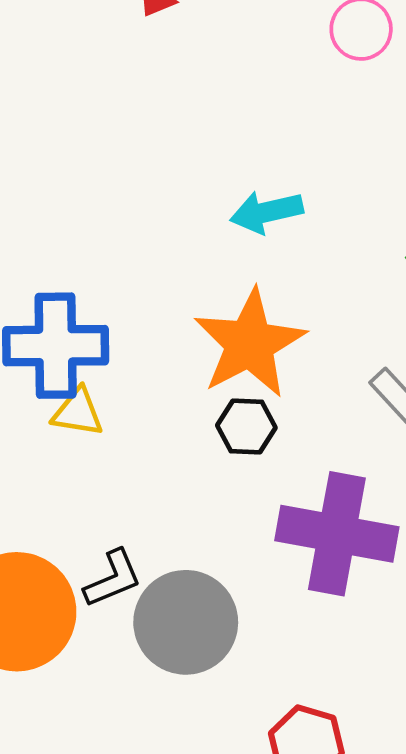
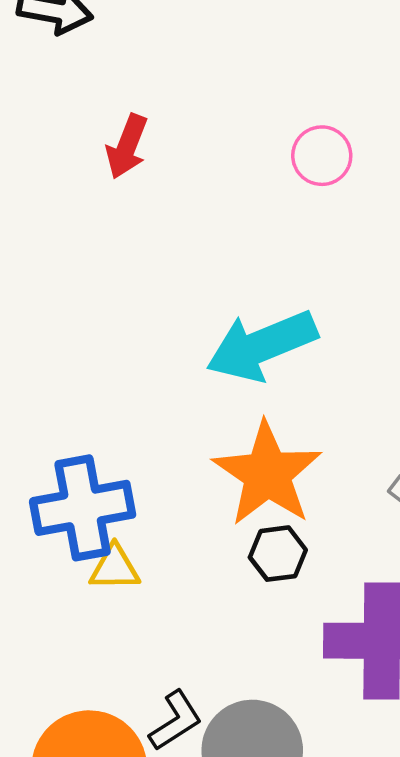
cyan arrow: (267, 212) -> (262, 346), size x1.6

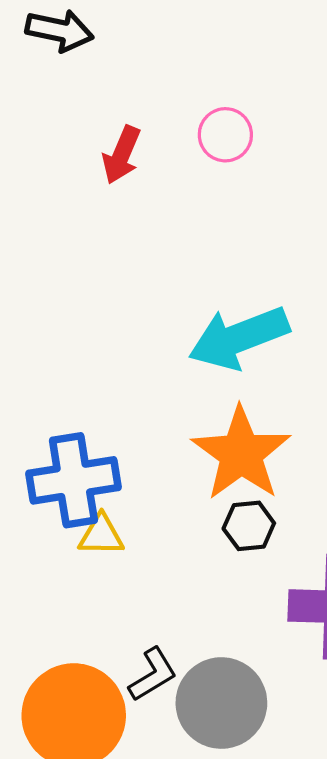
pink circle: (322, 156) -> (225, 135), moved

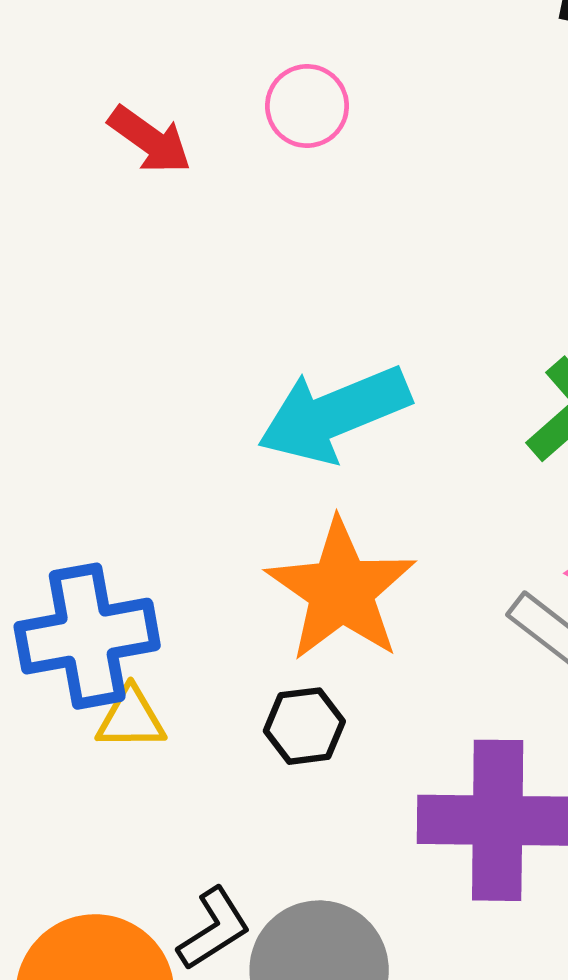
red arrow: (121, 155) -> (150, 140), turned -76
black hexagon: (249, 526) -> (304, 726), moved

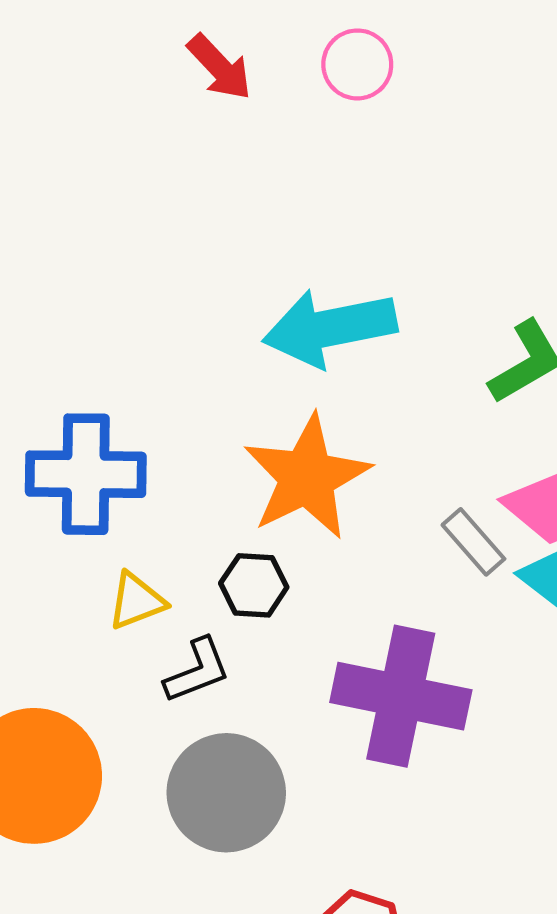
yellow triangle: (131, 719) -> (136, 601), moved, turned -32
black L-shape: (214, 929) -> (197, 671), moved

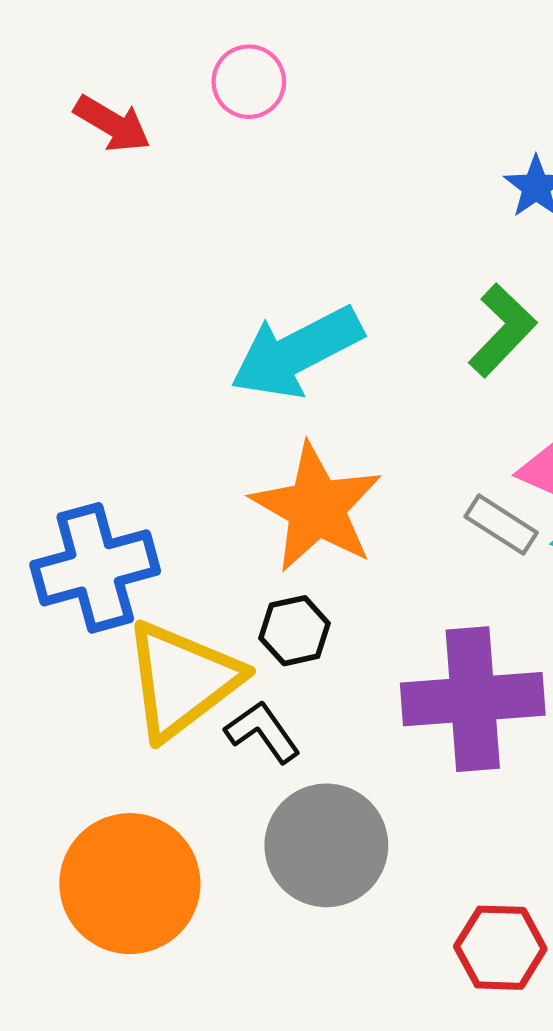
yellow triangle: (136, 601) -> (182, 680), size x2.0
black L-shape: (197, 671) -> (263, 732), turned -88

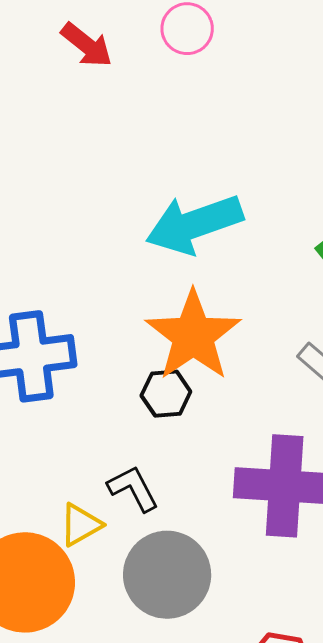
black hexagon: (295, 631) -> (166, 394), moved
yellow triangle: (182, 680) -> (81, 525), moved, size x0.5

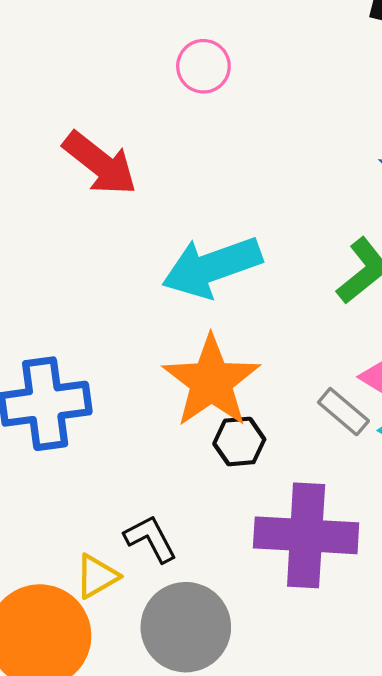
red arrow: (87, 45) -> (100, 163), moved, size x1.4
black hexagon: (166, 394) -> (239, 441), moved

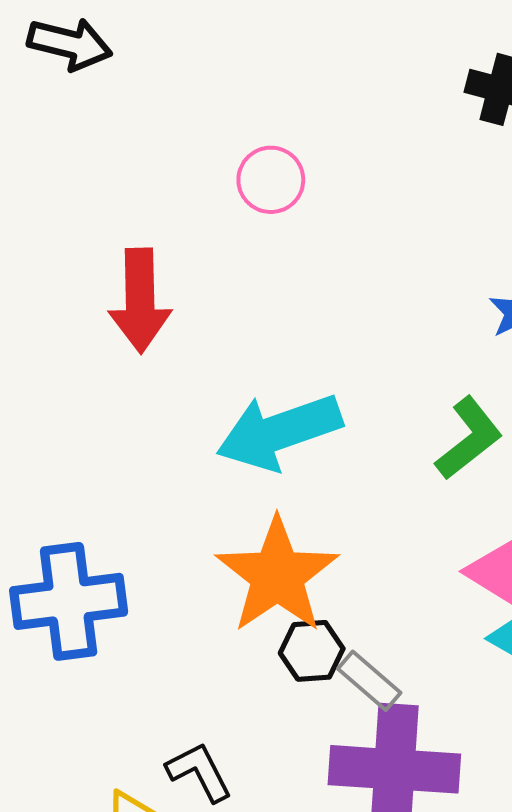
red arrow: (100, 163) -> (140, 301), turned 50
gray rectangle: (343, 412) -> (369, 681), moved

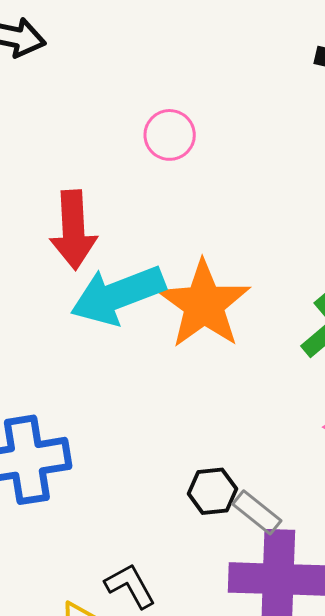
cyan arrow: (279, 432) -> (118, 295), moved
orange star: (277, 575) -> (204, 304), moved

